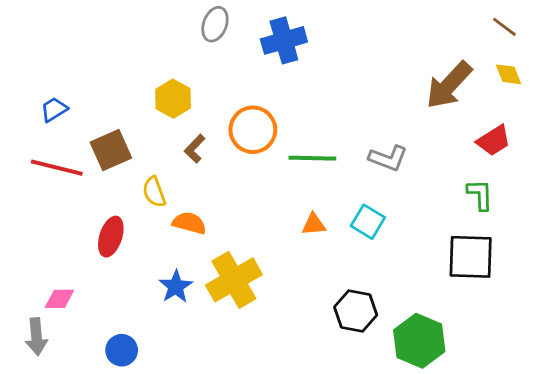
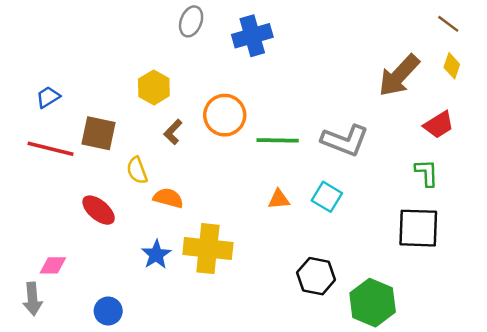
yellow diamond: (509, 74) -> (452, 66), turned 40
brown square: (111, 150) -> (99, 133), turned 36
gray L-shape: (388, 158) -> (345, 140), size x1.4
red ellipse: (111, 237) -> (99, 210), turned -68
yellow cross: (234, 280) -> (208, 249), turned 36

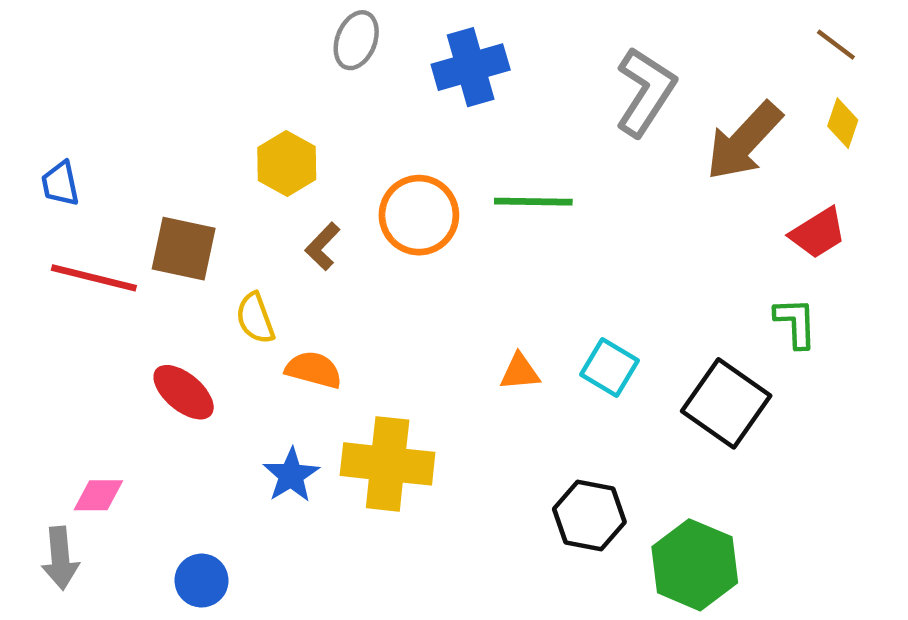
blue trapezoid: (48, 97) -> (60, 184), moved, turned -70
green line: (278, 140) -> (533, 202), moved
gray L-shape: (345, 140) -> (645, 92), moved, turned -78
black square: (418, 228) -> (726, 403), moved, turned 33

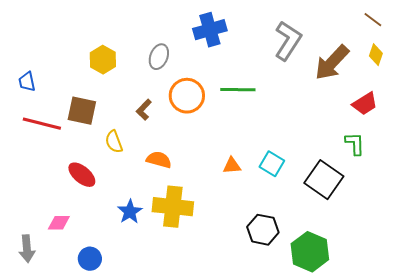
gray ellipse: (356, 40) -> (159, 57), moved
yellow hexagon: (287, 164) -> (103, 60), moved
orange semicircle: (314, 370) -> (159, 160), moved
pink diamond: (98, 495) -> (59, 223), moved

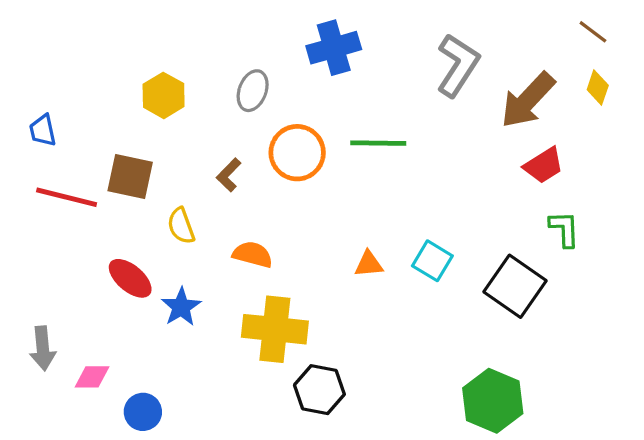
red trapezoid: (365, 104) -> (544, 165), moved
blue star: (130, 212) -> (181, 307), moved
pink diamond: (59, 223) -> (92, 377), moved
black hexagon: (263, 230) -> (319, 390), moved
gray arrow: (27, 249) -> (43, 348), moved

